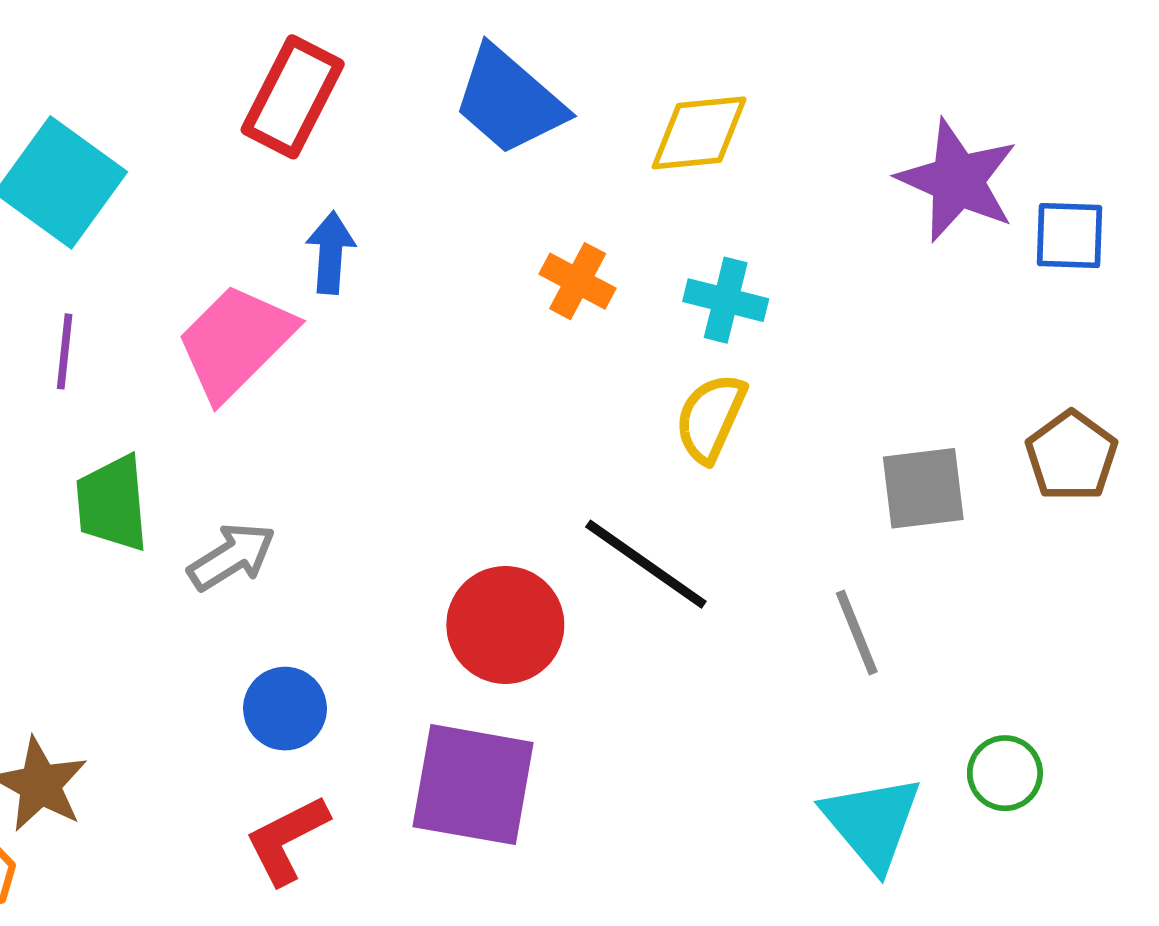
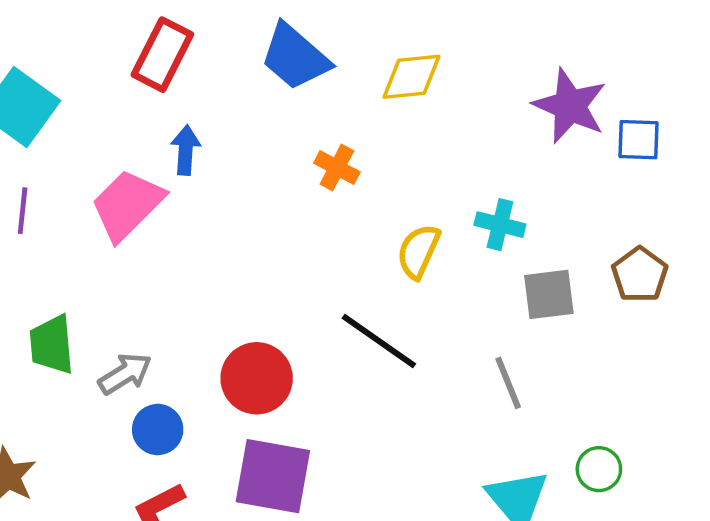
cyan cross: (726, 300) -> (500, 225), moved
green trapezoid: (112, 503) -> (52, 345), moved
gray arrow: (232, 557) -> (125, 374), moved
red circle: (505, 625) -> (257, 378), moved

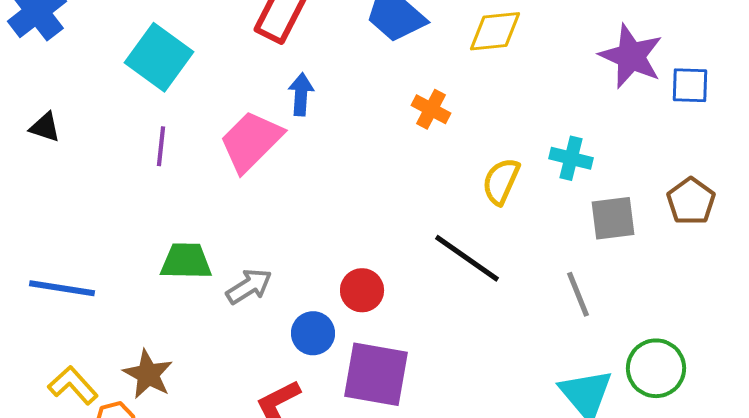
green trapezoid: (52, 345) -> (186, 261), turned 96
red circle: (257, 378) -> (362, 290), size x0.7
blue circle: (158, 430) -> (313, 333), moved
green circle: (599, 469) -> (656, 368), size x1.5

